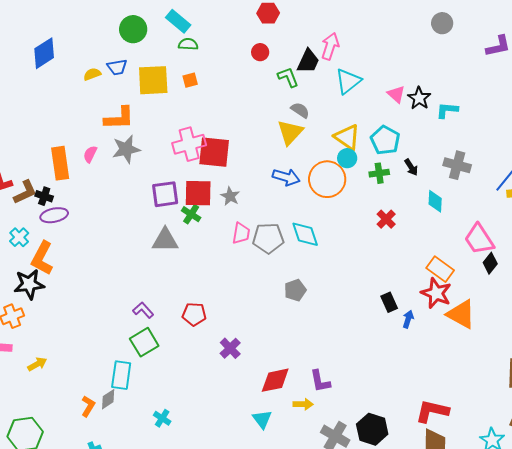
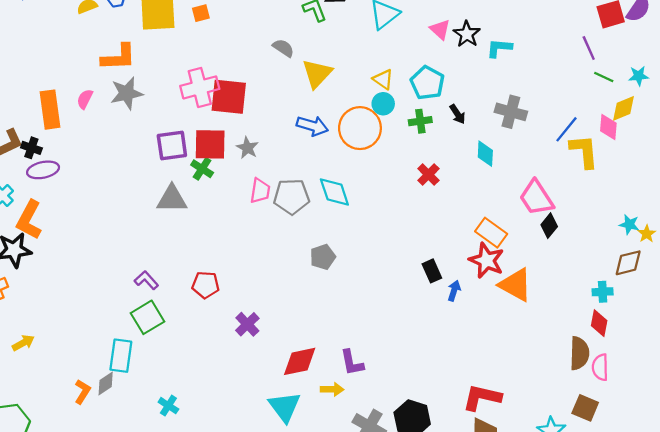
gray semicircle: (300, 110) -> (283, 48), moved
yellow triangle: (347, 137) -> (383, 79), size x0.7
cyan triangle: (262, 419) -> (284, 407), size x1.4

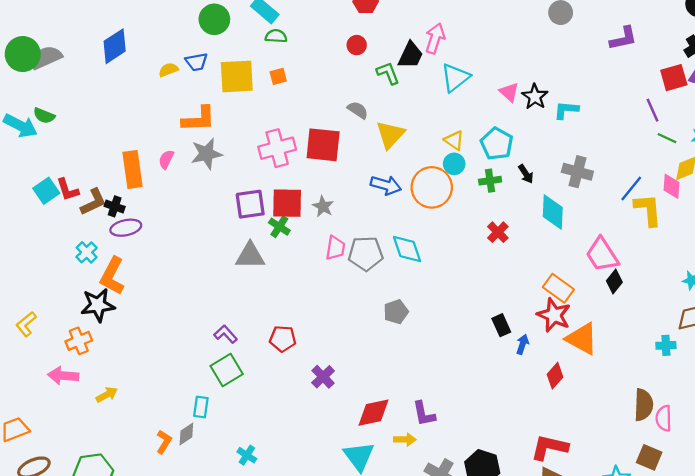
red square: (229, 97) -> (323, 145), moved
cyan diamond: (485, 154) -> (553, 212), size x1.4
red diamond: (599, 323) -> (555, 376), moved, turned 30
cyan rectangle: (121, 356) -> (201, 407), size x0.7

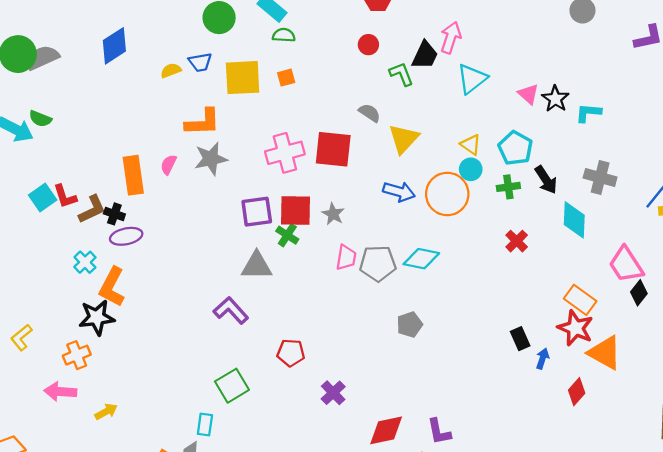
black arrow: (526, 174) -> (546, 180), size x1.4
cyan diamond: (407, 249) -> (421, 259), turned -60
purple L-shape: (226, 334) -> (231, 310), moved, size x1.4

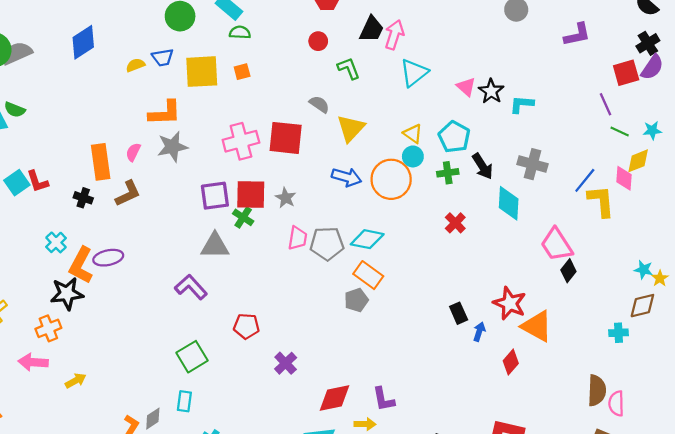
black trapezoid: (425, 55) -> (372, 29), moved
brown L-shape: (92, 209) -> (128, 193), moved
purple ellipse: (126, 236) -> (108, 258), moved
orange rectangle: (580, 300) -> (368, 275), moved
cyan rectangle: (205, 425) -> (184, 401), moved

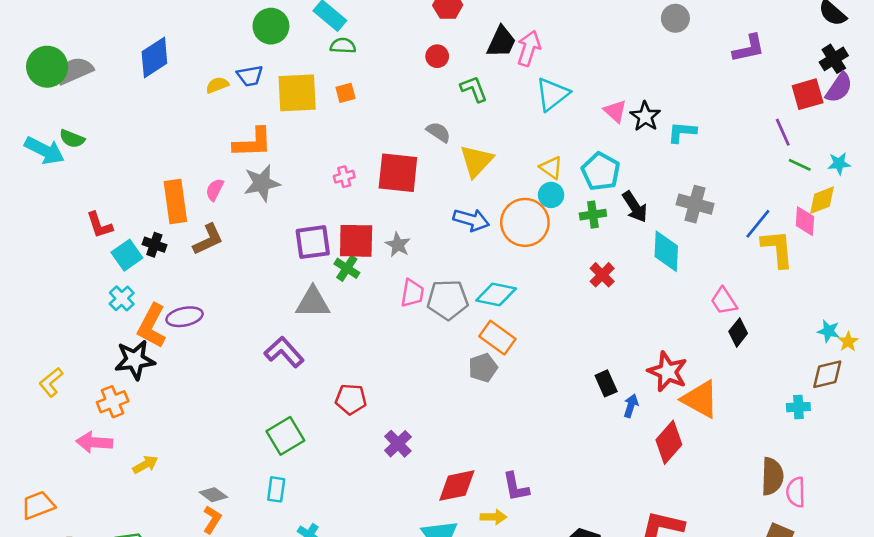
pink cross: (241, 141) -> (344, 177), size x0.5
cyan square: (17, 183) -> (127, 255), moved
pink trapezoid: (556, 245) -> (724, 301), size x0.7
red diamond: (511, 362) -> (669, 442), size x1.4
gray diamond: (153, 419) -> (213, 495), moved, turned 70

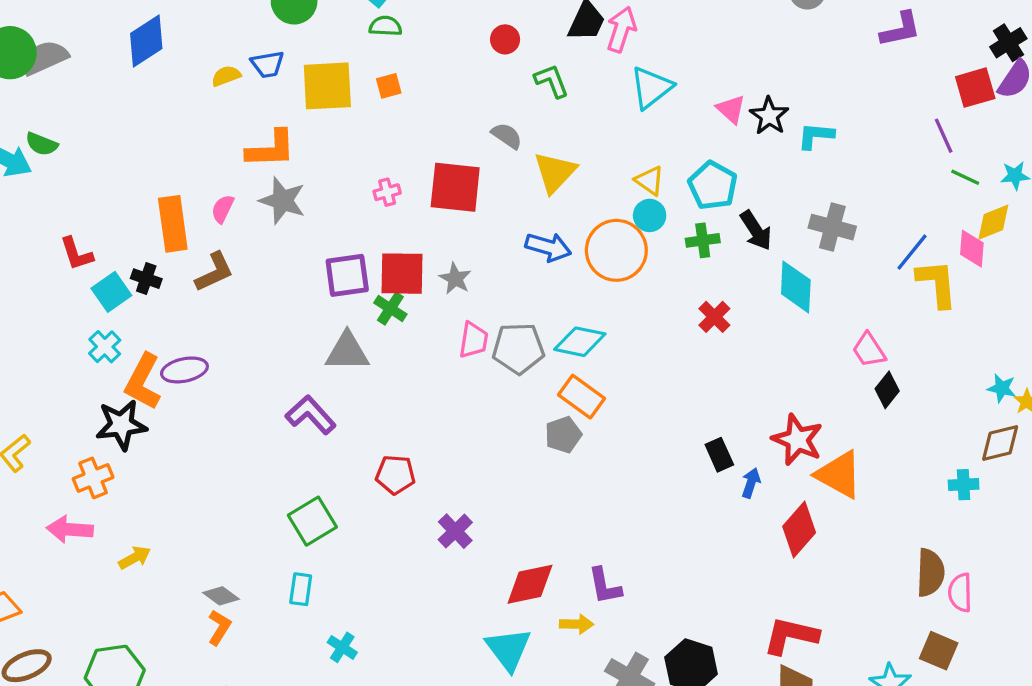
gray star: (262, 183) -> (282, 201), turned 30

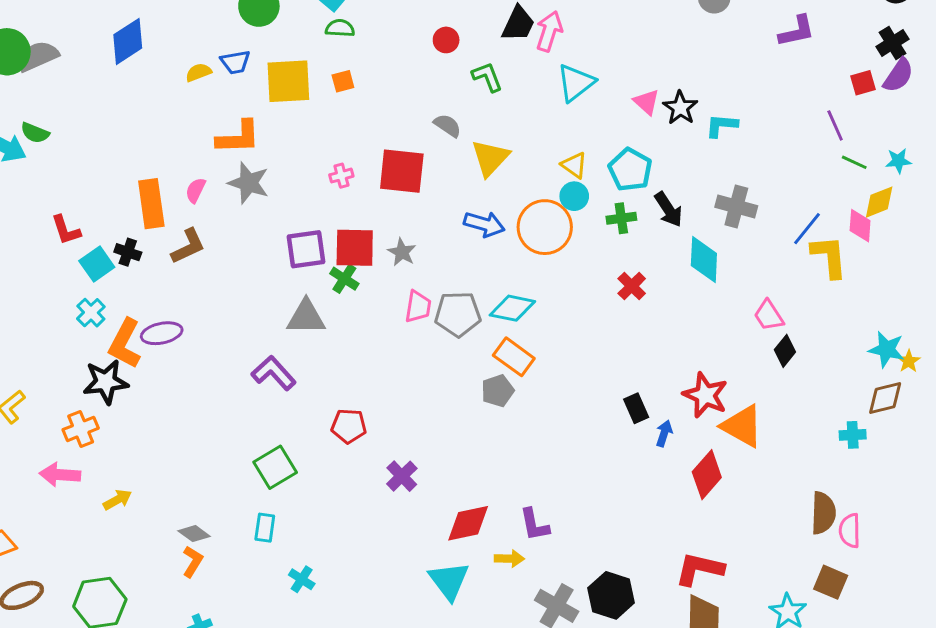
red square: (975, 88) -> (863, 83), size x0.7
cyan star: (1002, 388) -> (887, 349), size x1.4

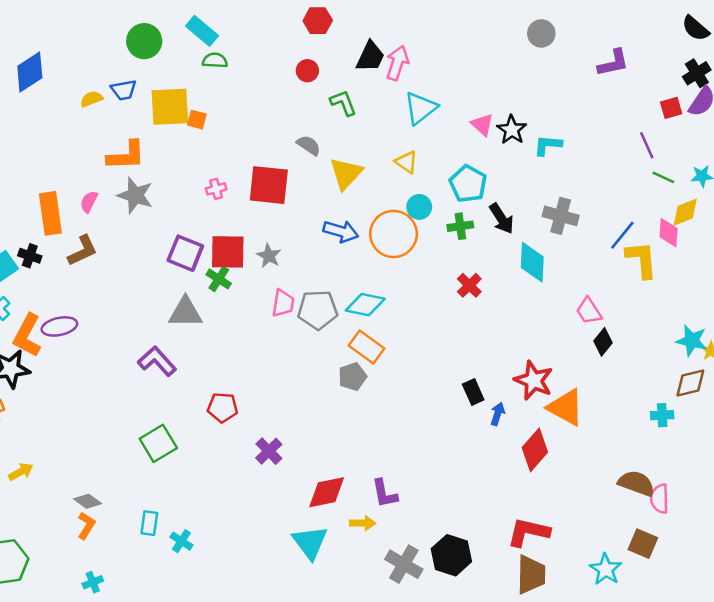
orange square: (343, 81) -> (197, 120), moved, turned 30
yellow triangle: (574, 165) -> (406, 162), moved
purple square: (306, 249) -> (185, 253), turned 30
brown semicircle: (823, 513) -> (636, 483), turned -72
cyan rectangle: (265, 528) -> (149, 523), moved

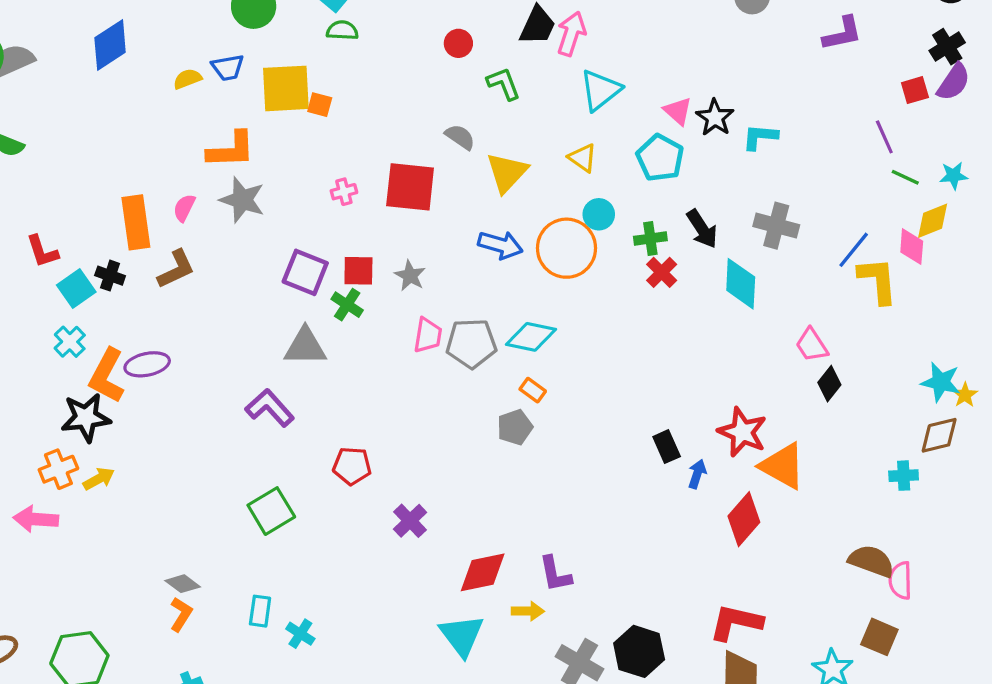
cyan pentagon: (468, 184) -> (660, 158), moved
red square: (228, 252) -> (358, 271), size x0.7
red cross: (469, 285) -> (662, 272), moved
orange rectangle: (367, 347) -> (533, 390), size x0.6
yellow arrow: (21, 472) -> (99, 479), moved

